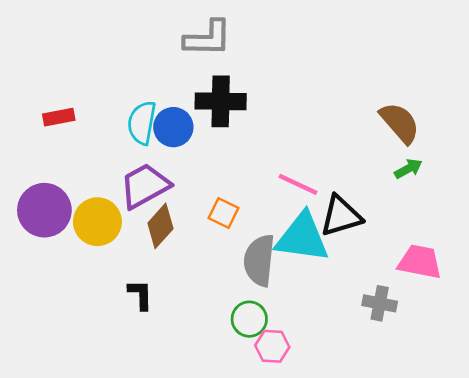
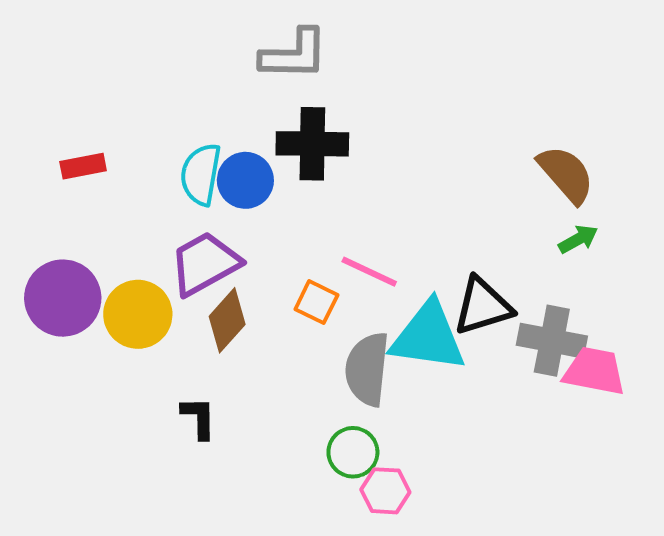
pink line: (298, 184) -> (369, 272), moved
gray cross: (380, 303) -> (552, 341), moved, size x1.4

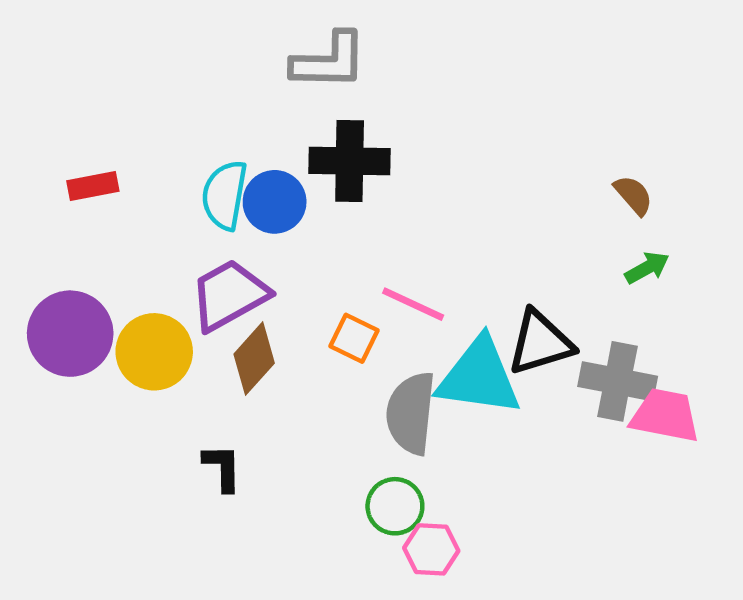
brown semicircle: (566, 174) -> (633, 195), size x0.6

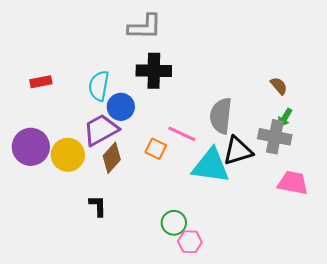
blue circle: (275, 202) -> (121, 107), moved
green arrow: (647, 268) -> (285, 118), turned 150
gray cross: (618, 381) -> (275, 137), moved
gray semicircle: (411, 413) -> (221, 116), moved

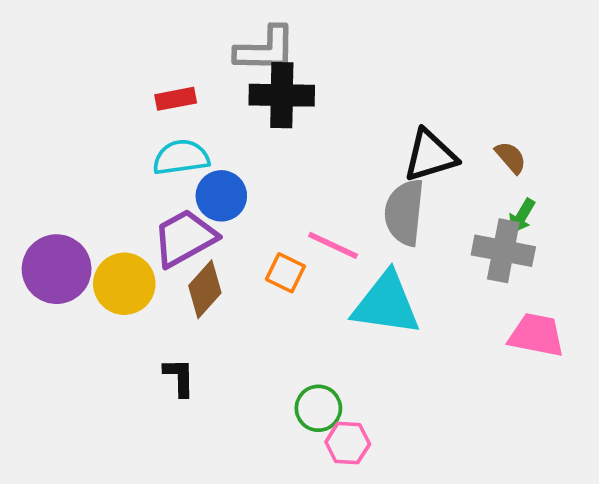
black cross: (154, 71) -> (282, 95), moved
red rectangle: (41, 82) -> (176, 99), moved
cyan semicircle: (99, 86) -> (181, 157), turned 72
black triangle: (238, 151) -> (430, 156), moved

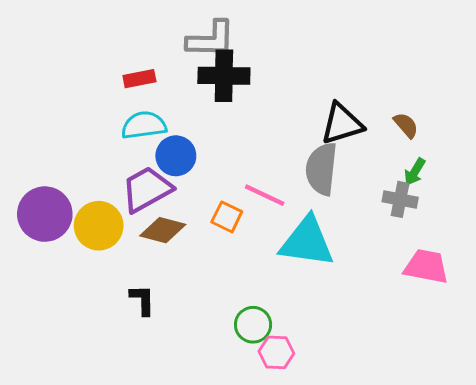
gray cross: (503, 251) -> (400, 199), size x0.7
brown diamond: (205, 289) -> (163, 230), turned 63

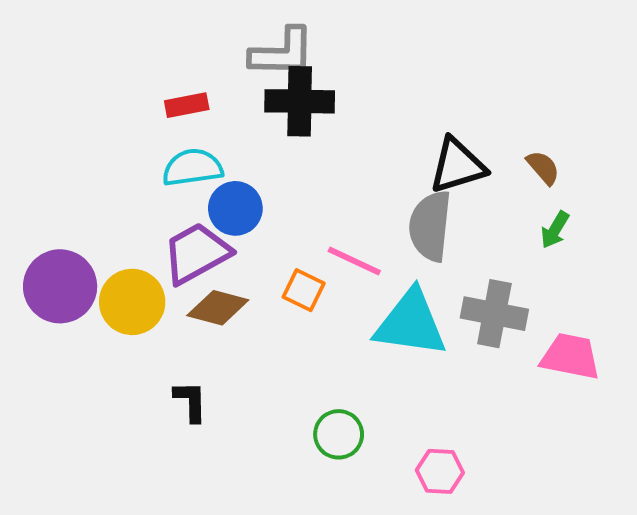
gray cross: (400, 199) -> (494, 314), moved, size x1.4
pink hexagon: (276, 352) -> (440, 471), moved

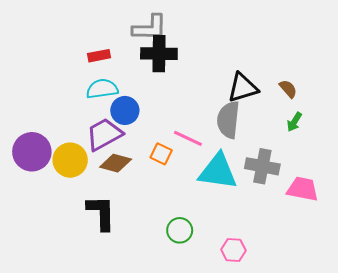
black L-shape: (191, 401) -> (101, 213), size x1.6

